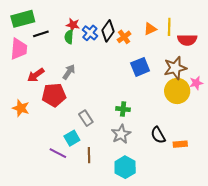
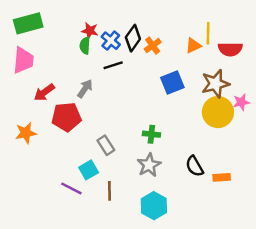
orange triangle: (150, 29) -> (193, 46), moved
black line: (41, 34) -> (113, 65), moved
orange star: (21, 108) -> (26, 133), turned -30

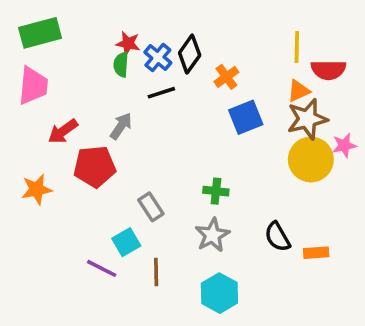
orange cross: (153, 46) -> (226, 77), moved
orange triangle: (193, 46) -> (299, 91), moved

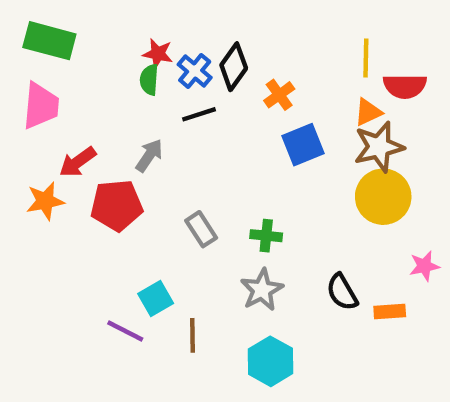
green rectangle: (40, 33) -> (49, 41), turned 30
pink star: (344, 145) -> (424, 266), moved
orange star: (37, 189) -> (45, 201), moved
gray rectangle: (151, 207) -> (201, 229), moved

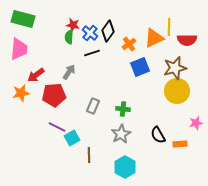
orange triangle: (368, 112) -> (154, 38), moved, size x1.5
gray rectangle: (201, 229) -> (93, 106), turned 56
purple line: (125, 331) -> (57, 127), moved

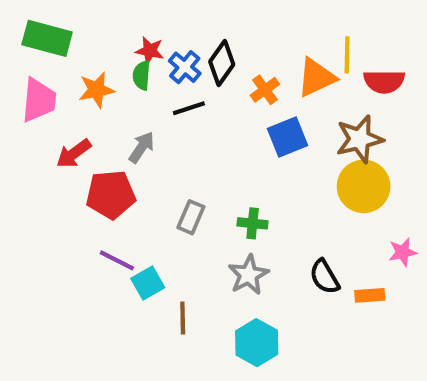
orange star: (21, 93) -> (96, 90), moved

